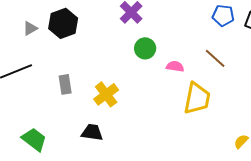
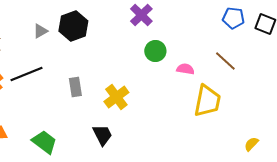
black trapezoid: (92, 132) -> (102, 135), turned 55

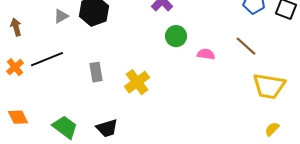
yellow trapezoid: (207, 101) -> (269, 86), moved, turned 88
black trapezoid: (102, 135) -> (107, 128), moved, turned 100

